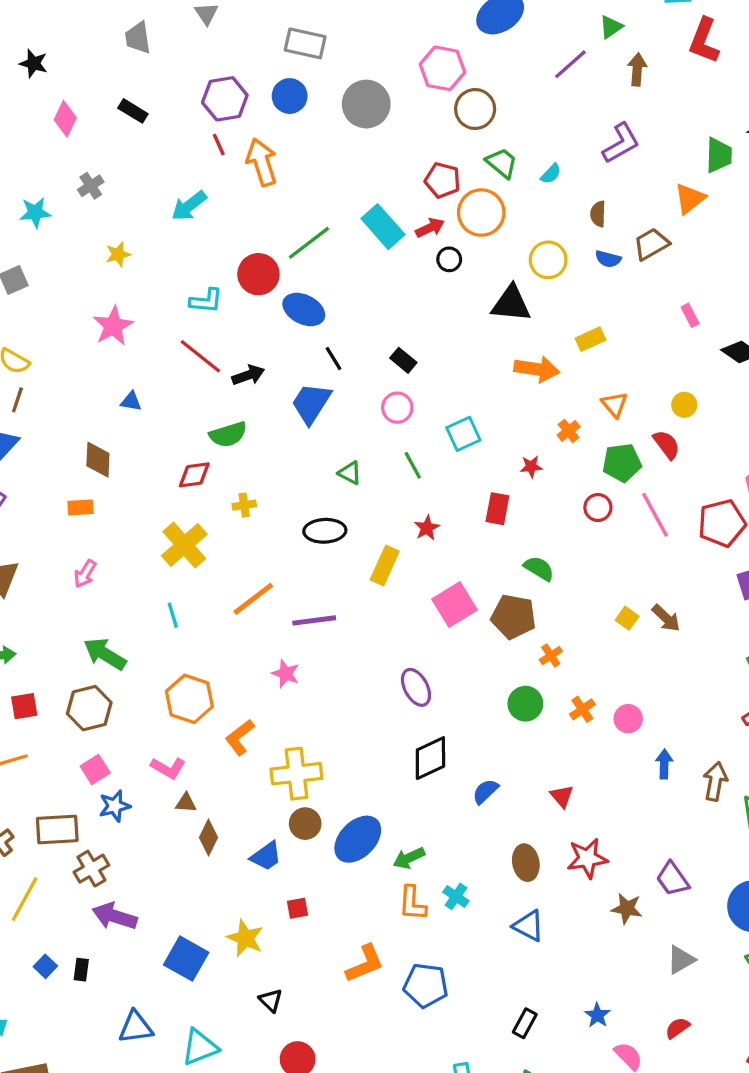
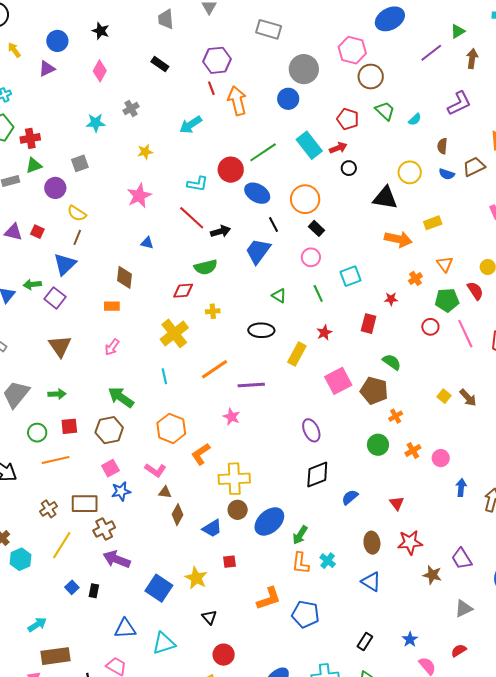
blue circle: (290, 96) -> (288, 99), moved
pink diamond: (65, 119) -> (100, 71), moved
orange circle: (481, 213) -> (305, 199), moved
green arrow: (409, 858) -> (300, 535), turned -36

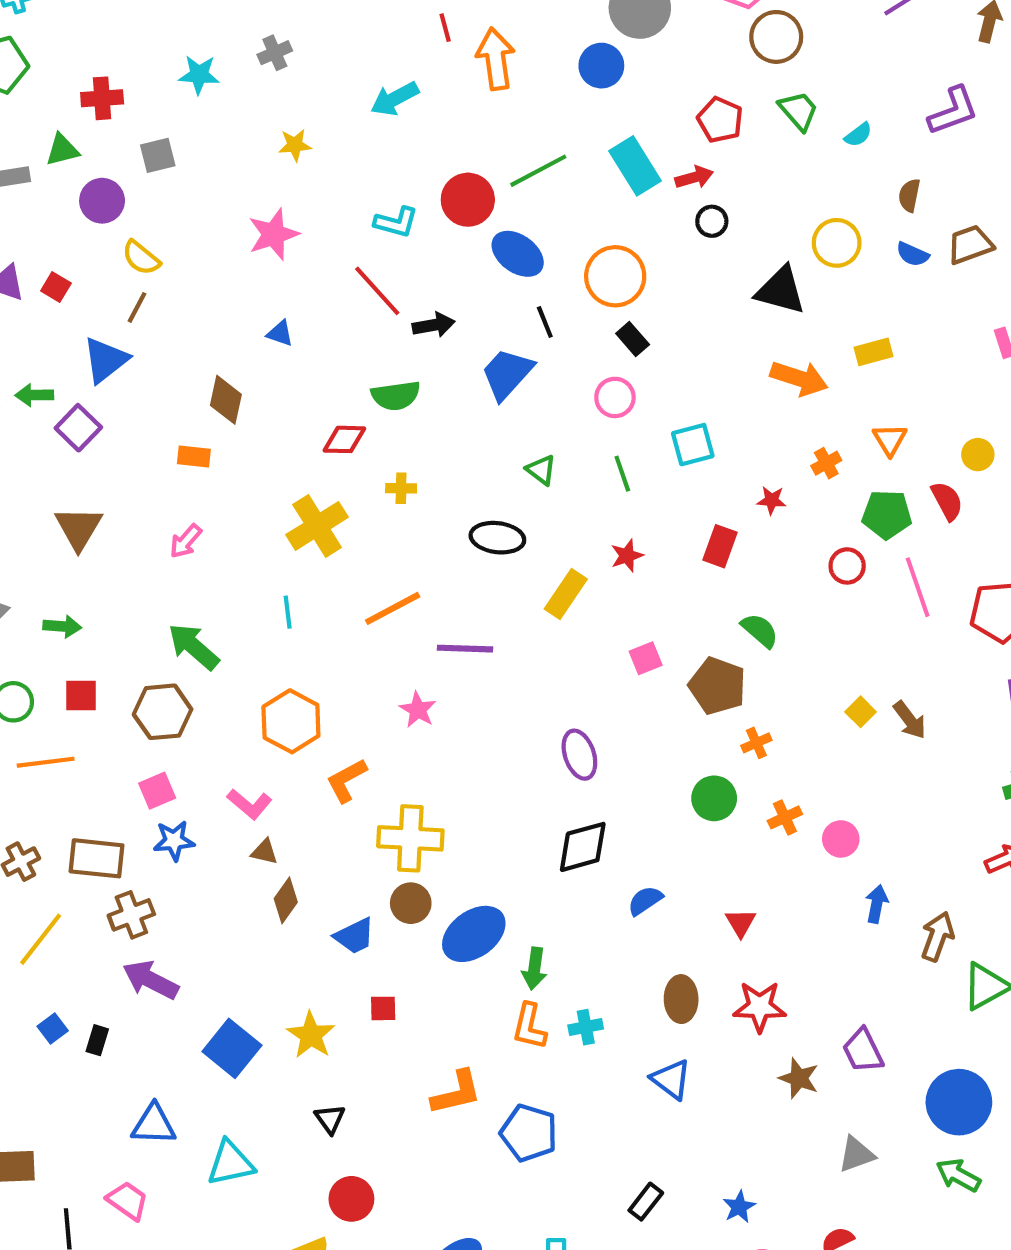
red cross: (30, 138) -> (102, 98), moved
pink square: (338, 381) -> (646, 658), size x0.6
green arrow: (300, 535) -> (534, 969), turned -30
cyan cross: (328, 561) -> (586, 1027), turned 35

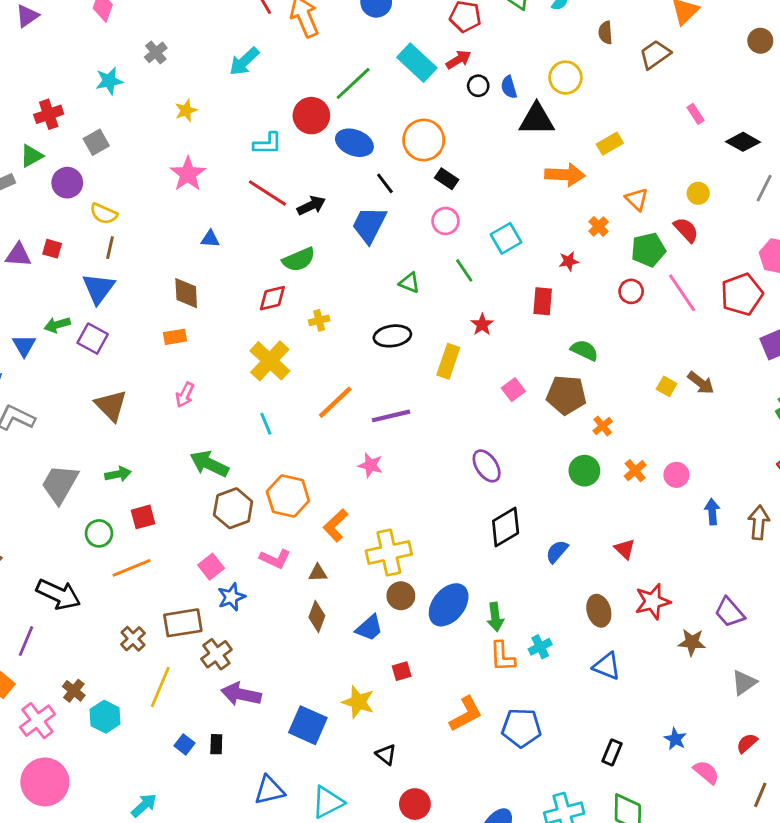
blue semicircle: (913, 254) -> (509, 87), moved, turned 65
brown hexagon: (163, 712) -> (233, 508), moved
brown triangle: (264, 852) -> (318, 573), moved

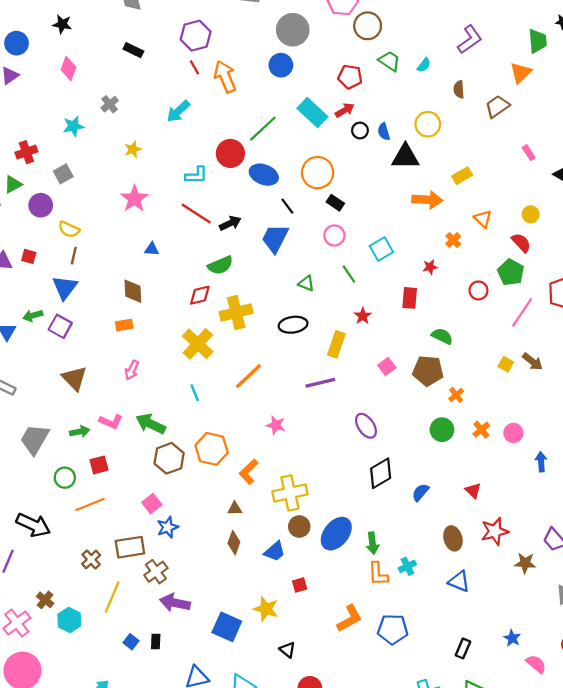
green pentagon: (648, 250) -> (511, 272), moved, turned -30
pink line: (682, 293) -> (522, 312), moved, turned 68
yellow cross: (319, 320) -> (236, 313), size x2.0
purple line: (391, 416) -> (320, 383), moved
pink L-shape: (275, 559) -> (111, 422), moved

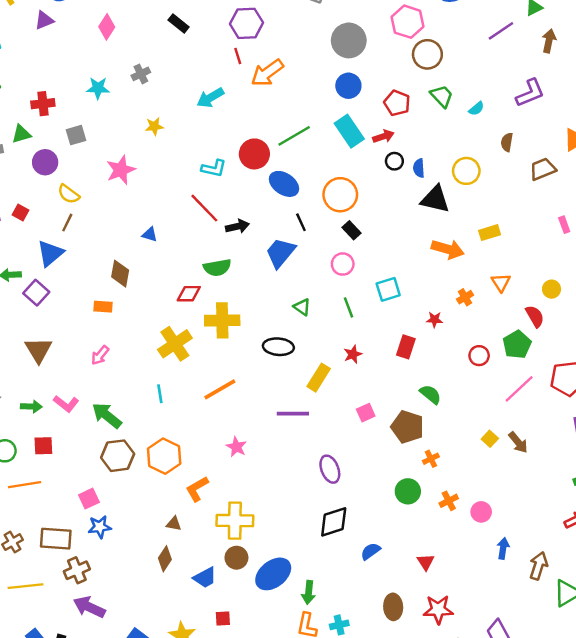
blue circle: (281, 65) -> (348, 86), moved
orange arrow: (225, 77) -> (267, 73), turned -116
pink star: (134, 199) -> (121, 170), moved
yellow line: (112, 597) -> (25, 586), turned 48

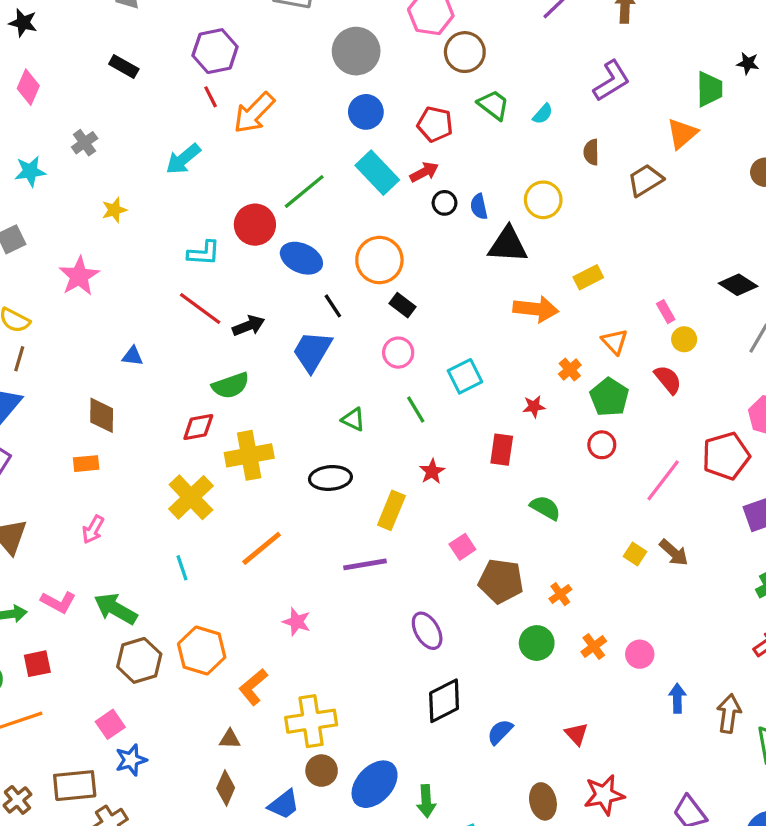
pink rectangle: (564, 225) -> (666, 312), moved
green pentagon: (517, 345) -> (609, 397), moved
brown pentagon: (407, 427) -> (501, 581), moved

